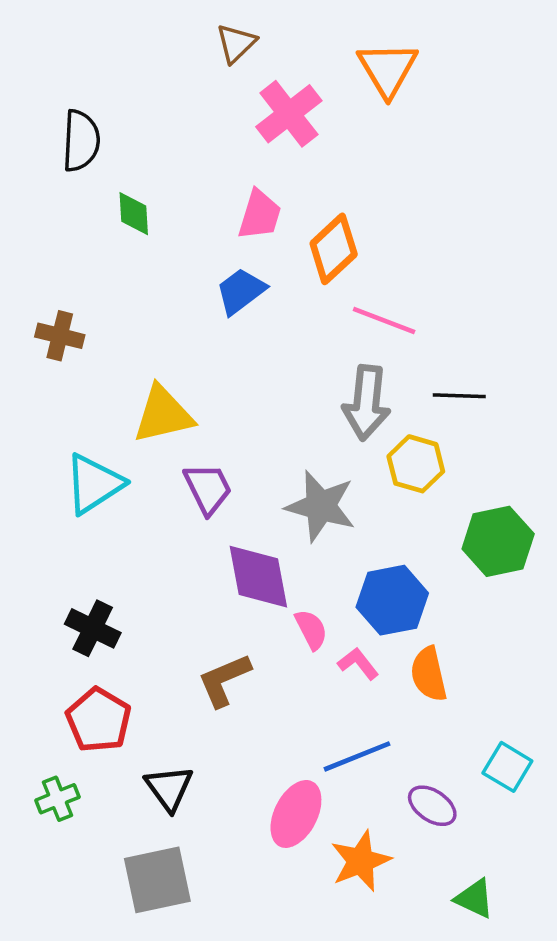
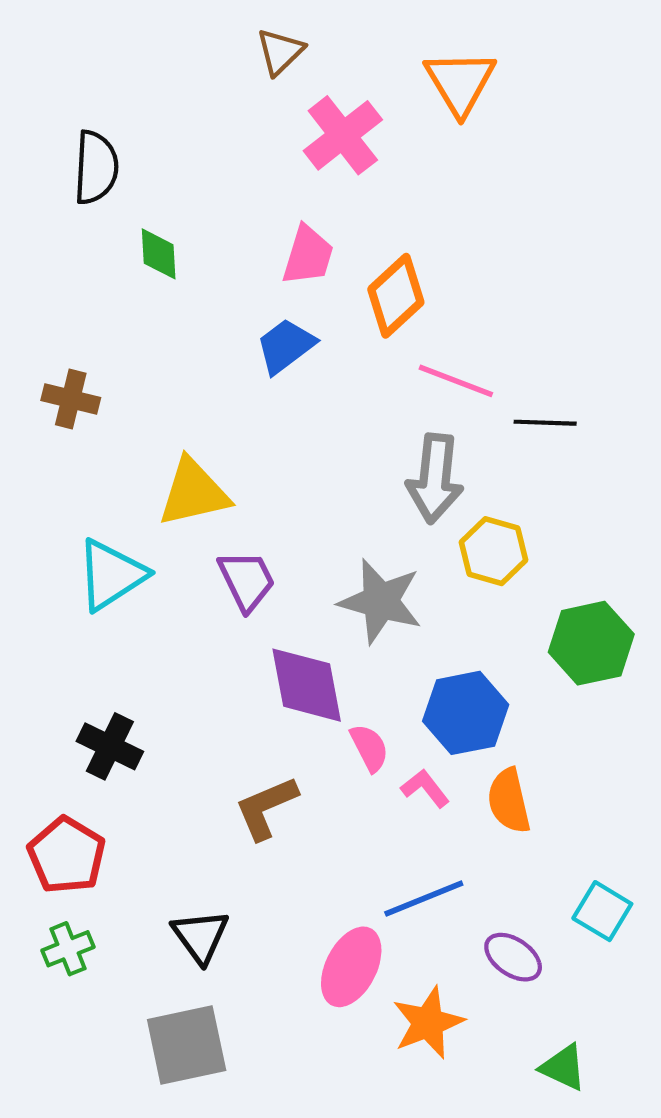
black line: (459, 396) -> (545, 423), moved
red pentagon: (99, 720) -> (67, 855), moved

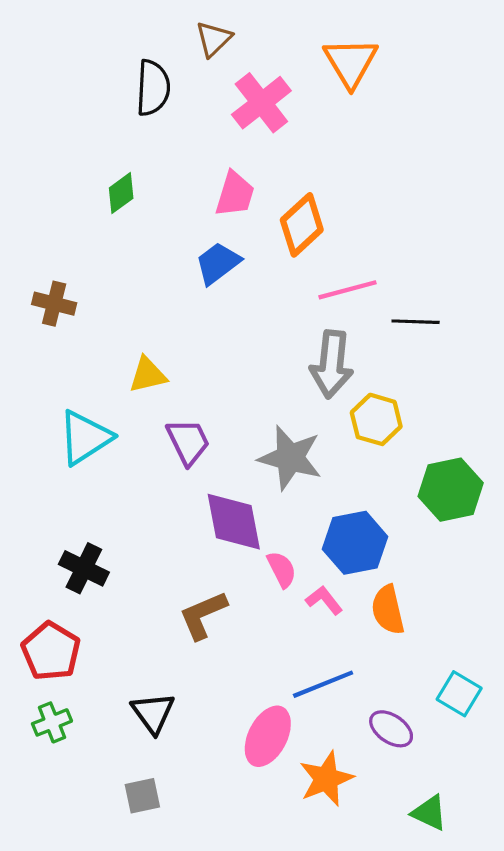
black semicircle: (96, 167) -> (153, 88), moved
green diamond: (159, 254) -> (121, 193), turned 57
pink line: (456, 381) -> (348, 290), turned -36
yellow triangle: (194, 493) -> (148, 375), size x0.7
gray square: (187, 1045) -> (142, 796), size x0.6

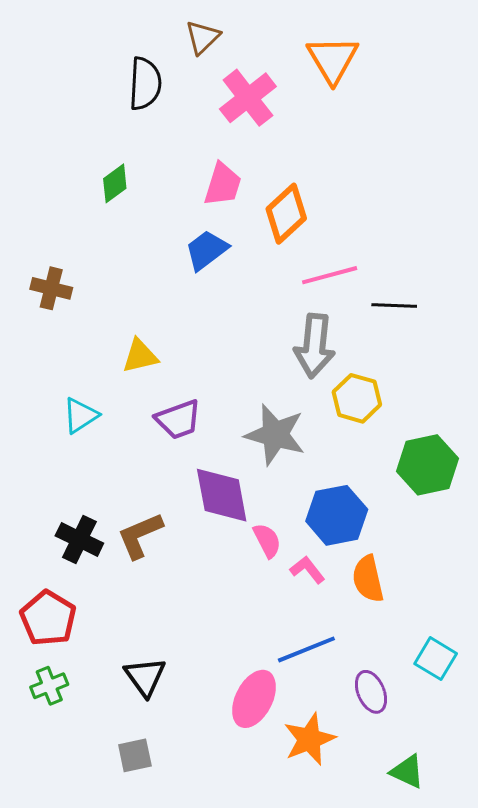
cyan triangle: (85, 438) -> (80, 415), size x0.7
purple trapezoid: (188, 442) -> (178, 419), turned 96
brown L-shape: (203, 615) -> (140, 535), moved
purple ellipse: (391, 729) -> (371, 692), turned 33

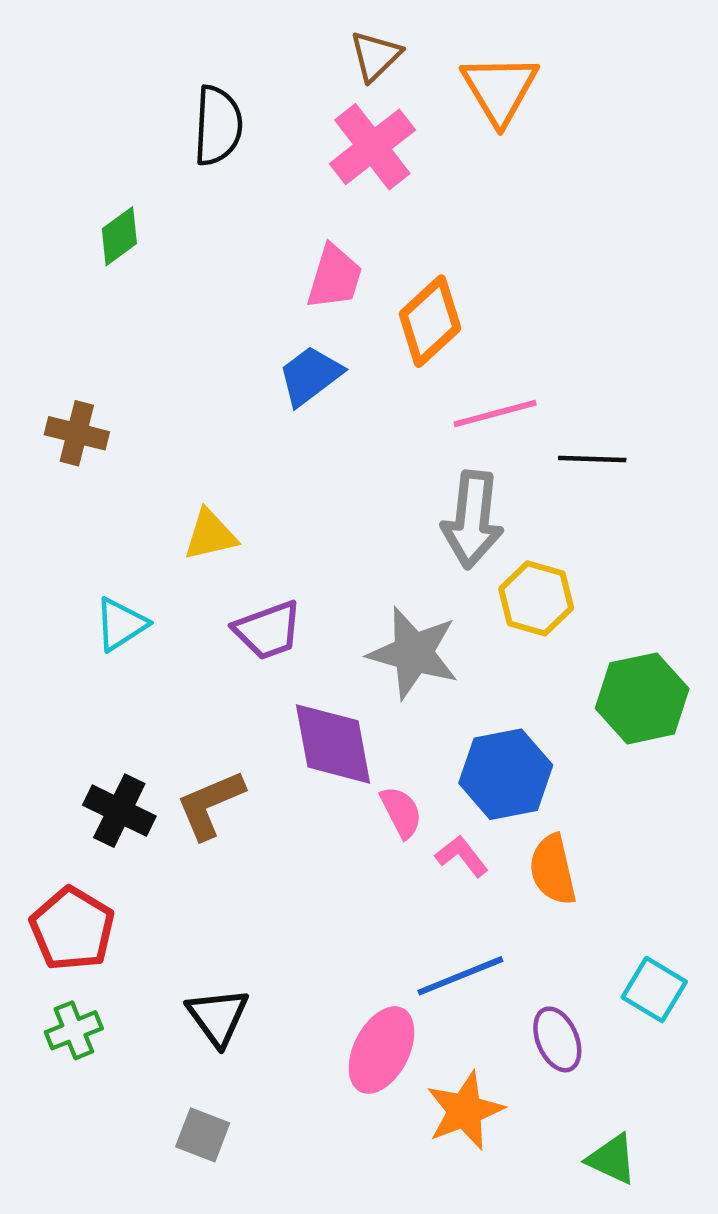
brown triangle: (203, 37) -> (375, 56), moved
green diamond: (115, 183) -> (119, 236), moved
gray square: (135, 755) -> (203, 1135), turned 33

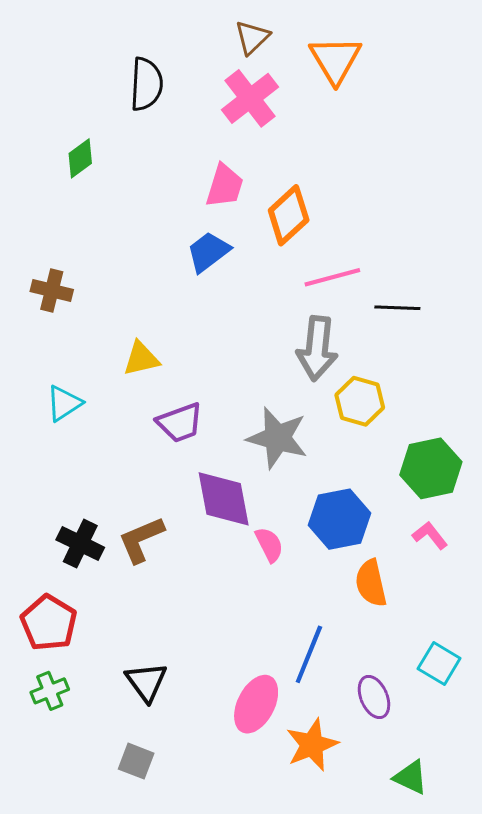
cyan triangle: (121, 624) -> (64, 403), moved
pink L-shape: (462, 856) -> (430, 535), moved
blue line: (460, 976) -> (309, 654), turned -46

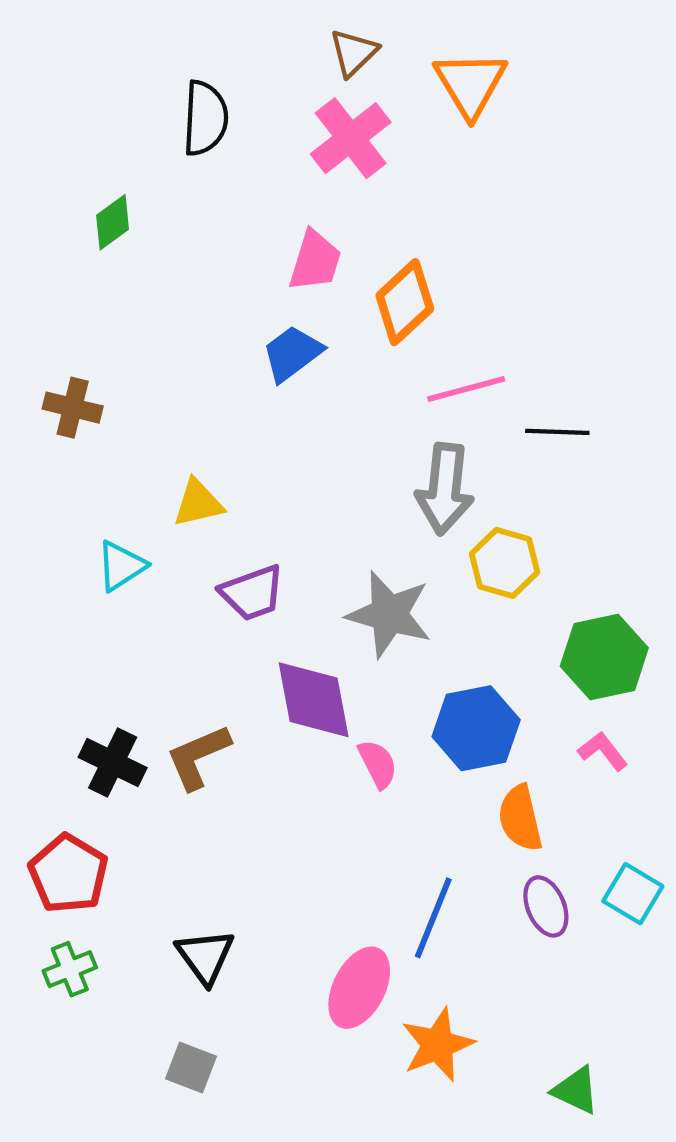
cyan triangle: (64, 403) -> (121, 566), moved
cyan square: (439, 663) -> (633, 894), moved
purple ellipse: (374, 697) -> (546, 906), moved

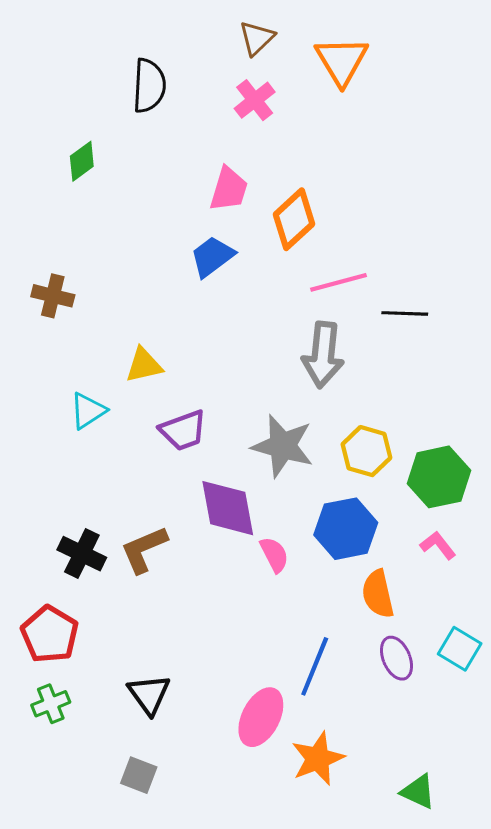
pink cross: (351, 138) -> (255, 100), size x0.7
yellow hexagon: (505, 563) -> (366, 451), moved

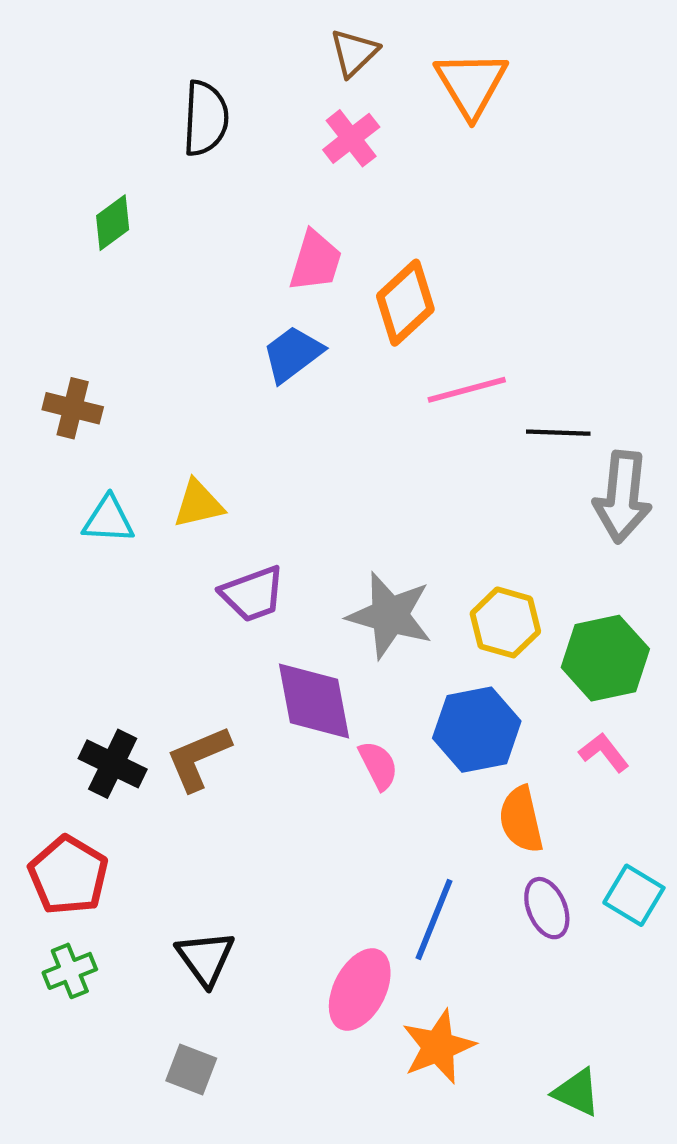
gray arrow: (323, 355) -> (622, 497), moved
cyan triangle: (88, 411) -> (108, 520), moved, turned 36

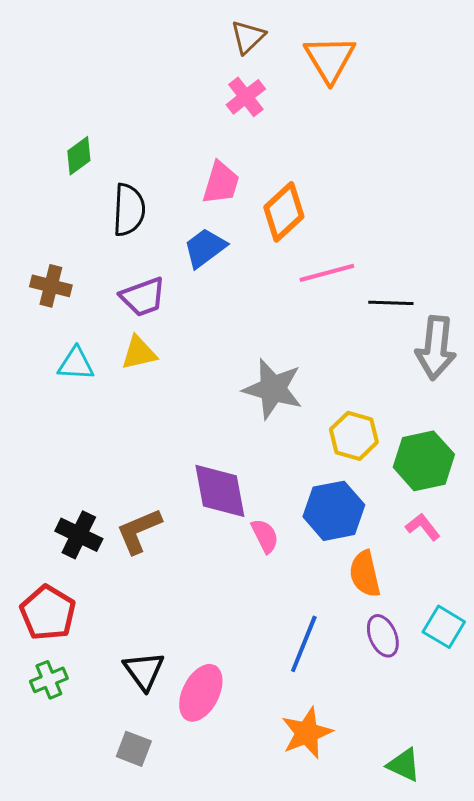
black semicircle: (205, 118) -> (129, 210), moved
purple trapezoid: (253, 594) -> (143, 297), moved
gray star: (390, 615) -> (273, 389), moved
pink ellipse: (360, 990) -> (201, 693), moved

